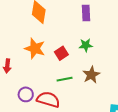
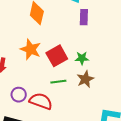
green star: (86, 45) -> (82, 58), moved
red square: (61, 53) -> (57, 56), size x1.5

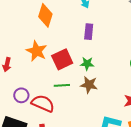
purple rectangle: (84, 17) -> (89, 32), moved
brown star: (85, 79) -> (89, 85), turned 30

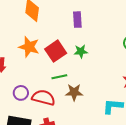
brown star: (89, 85) -> (74, 92), moved

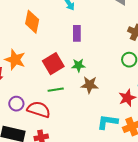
orange star: (29, 47) -> (15, 60), moved
brown star: (74, 92) -> (89, 85), moved

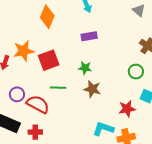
purple rectangle: (77, 33) -> (89, 36), turned 70
orange star: (15, 60) -> (24, 51), turned 30
red square: (53, 64) -> (49, 60), moved

